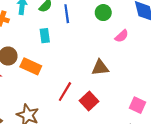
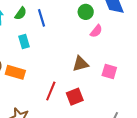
green circle: (103, 13) -> (86, 12), moved
red square: (89, 101) -> (75, 97), turned 30
pink square: (138, 105) -> (109, 71), moved

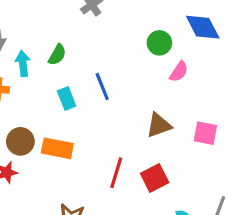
blue line: (42, 18) -> (102, 87), moved

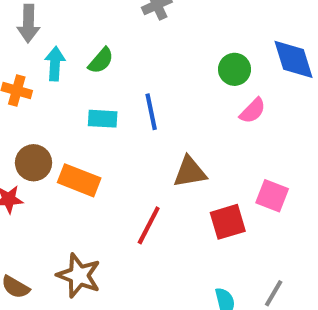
cyan rectangle: (67, 99) -> (103, 119), turned -75
brown triangle: (159, 125) -> (190, 172), moved
red square: (155, 178) -> (228, 222), moved

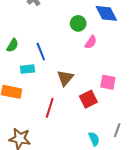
green semicircle: (101, 61) -> (13, 45), moved
cyan rectangle: (103, 119) -> (28, 69), moved
brown triangle: (190, 172) -> (65, 78), turned -30

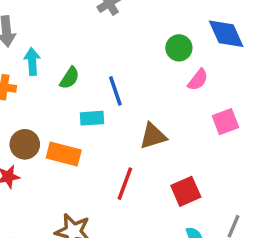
brown triangle: (65, 78) -> (153, 136), turned 30
pink square: (108, 82) -> (225, 122), moved, turned -35
red square: (88, 99) -> (186, 191), moved

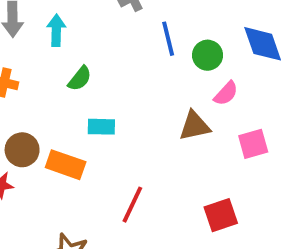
cyan arrow: (32, 61) -> (56, 30), moved
blue line: (115, 91) -> (168, 39), moved
brown triangle: (153, 136) -> (194, 126), moved
red square: (186, 191) -> (221, 215), moved

